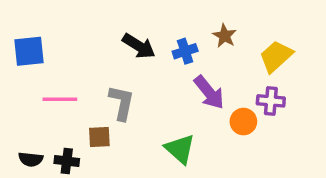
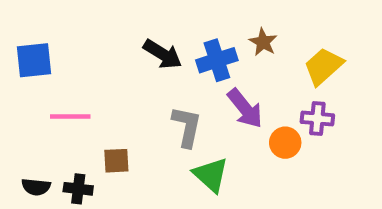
blue cross: (185, 51) -> (217, 60), size x1.4
gray L-shape: (122, 103) -> (187, 127), moved

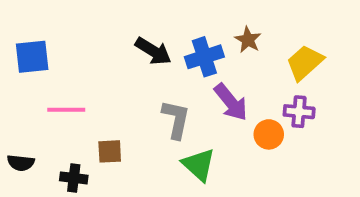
black semicircle: (36, 187) -> (21, 163), moved

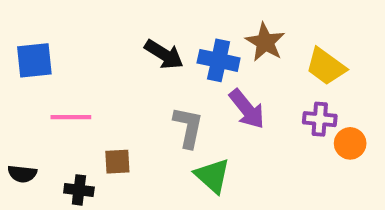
brown star: (248, 40) -> (265, 42), size x1.4
blue cross: (204, 57) -> (219, 60), turned 30
yellow trapezoid: (305, 62) -> (326, 66), turned -102
orange circle: (269, 134) -> (350, 143), moved

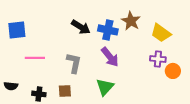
purple arrow: (247, 109) -> (110, 57), moved
gray L-shape: (188, 127) -> (74, 63), moved
brown square: (117, 162) -> (65, 91), moved
green triangle: (212, 176) -> (105, 87), turned 30

